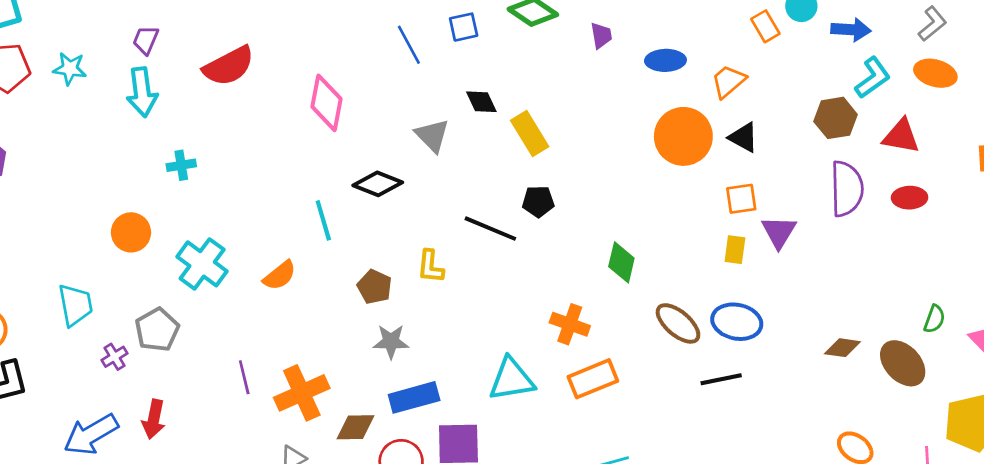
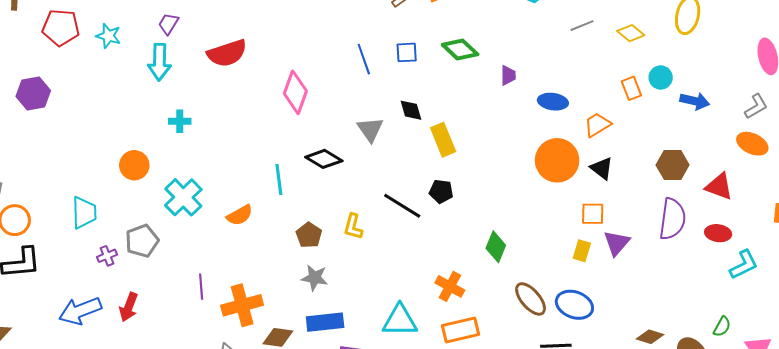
cyan L-shape: (873, 78) -> (744, 265), moved

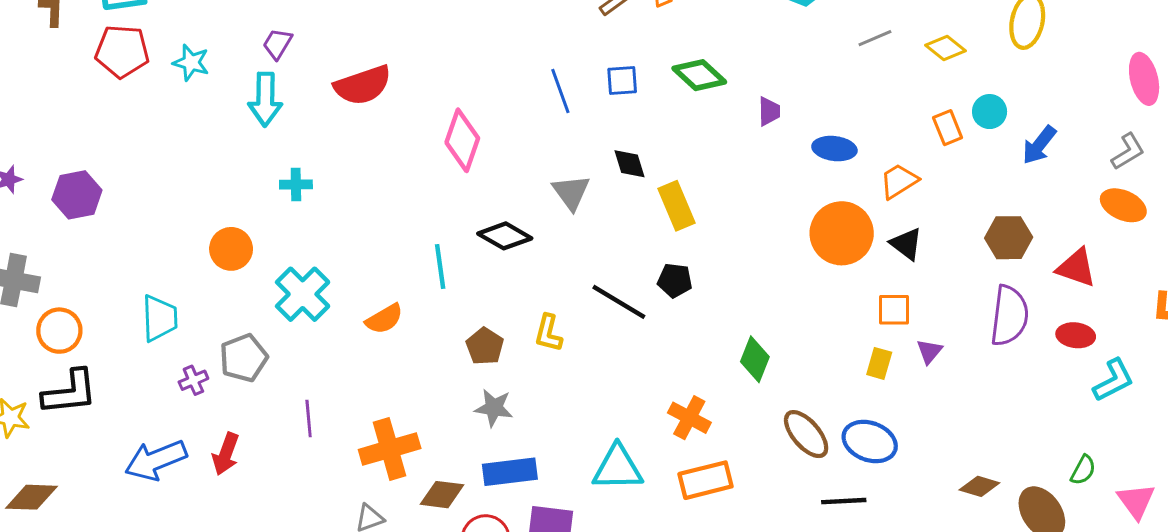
purple hexagon: (33, 94) -> (77, 195), moved
blue arrow: (695, 101) -> (1039, 145), turned 116
purple triangle: (617, 243) -> (929, 351), size x0.7
purple line: (201, 287) -> (309, 419), moved

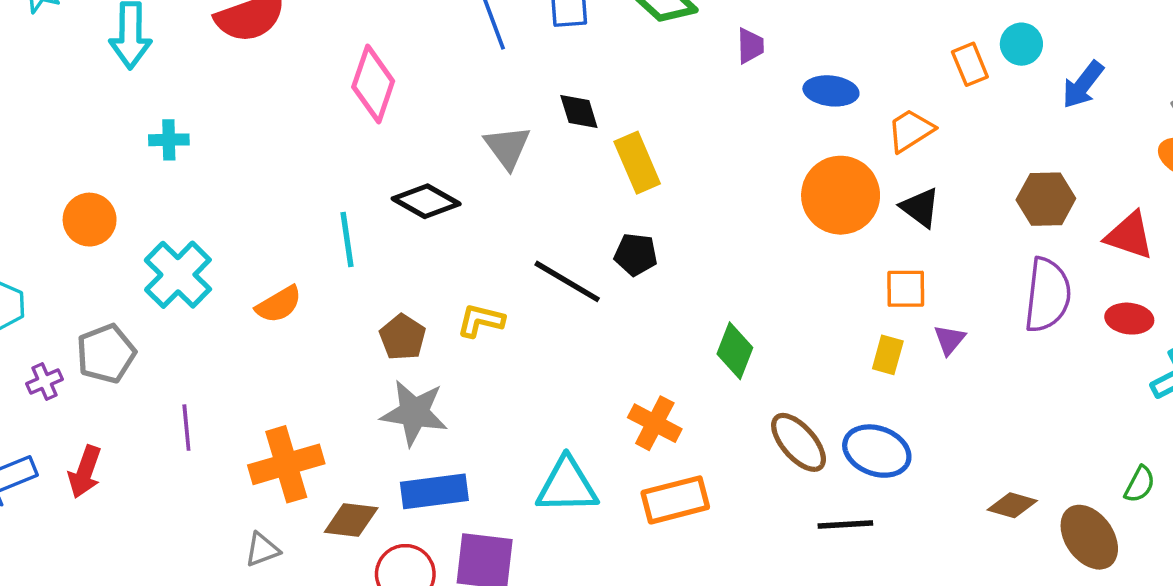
yellow L-shape: (548, 333) -> (481, 321), turned 90
gray star: (494, 408) -> (414, 413), size x1.4

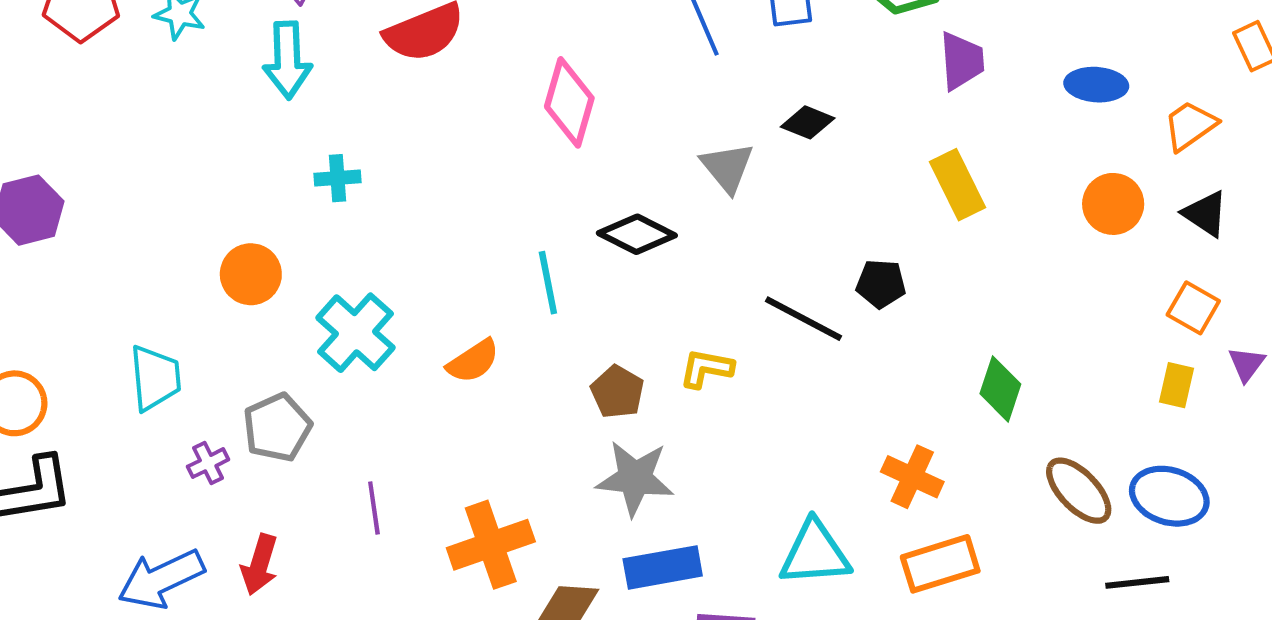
purple trapezoid: (750, 46) -> (962, 61), moved, size x1.4
black diamond: (579, 111) -> (808, 122), turned -48
yellow rectangle: (637, 163) -> (958, 185), moved
orange circle: (841, 195) -> (1113, 204), size x0.7
orange square: (906, 289) -> (1193, 308), turned 33

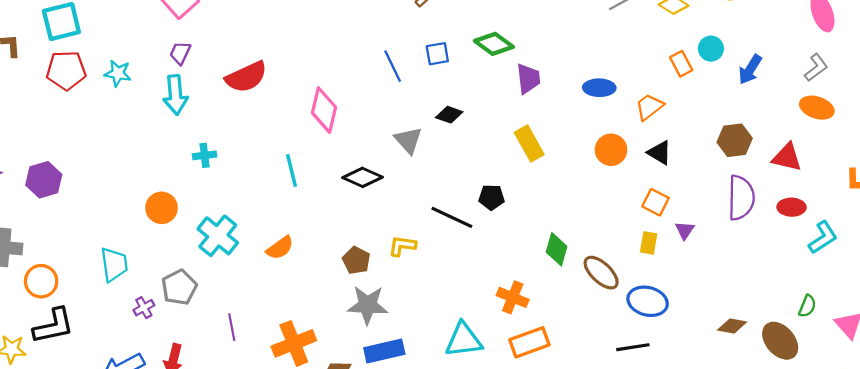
cyan line: (548, 283) -> (292, 170), moved
brown ellipse: (1079, 491) -> (601, 273), moved

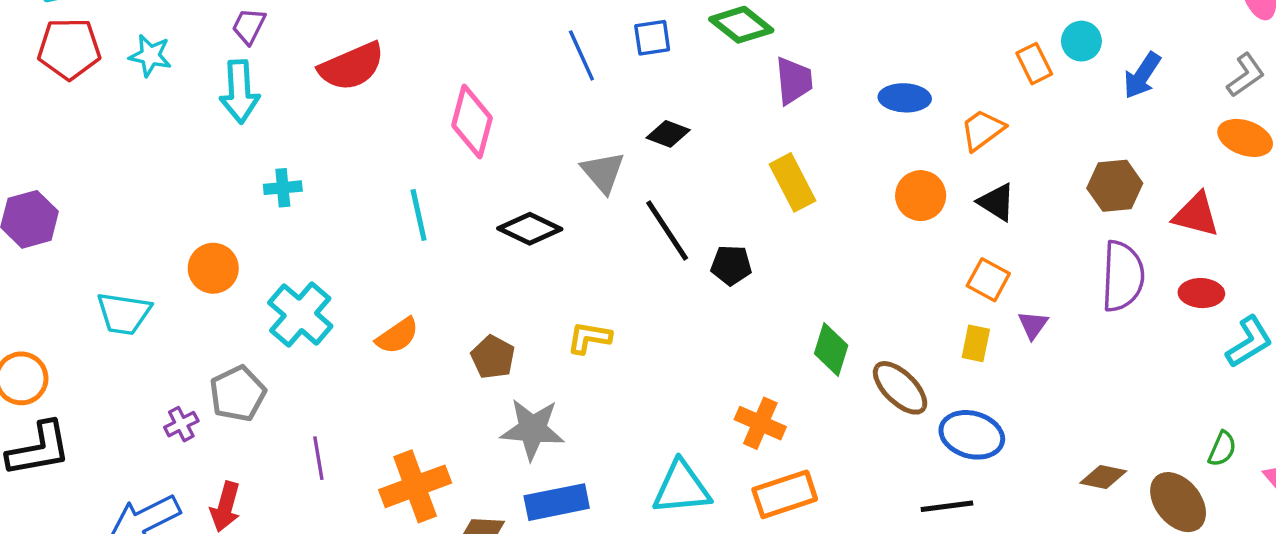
black line: (452, 217) -> (667, 231), moved, turned 30
brown pentagon: (356, 260) -> (493, 357), moved
cyan trapezoid: (114, 264) -> (124, 314), moved, turned 105

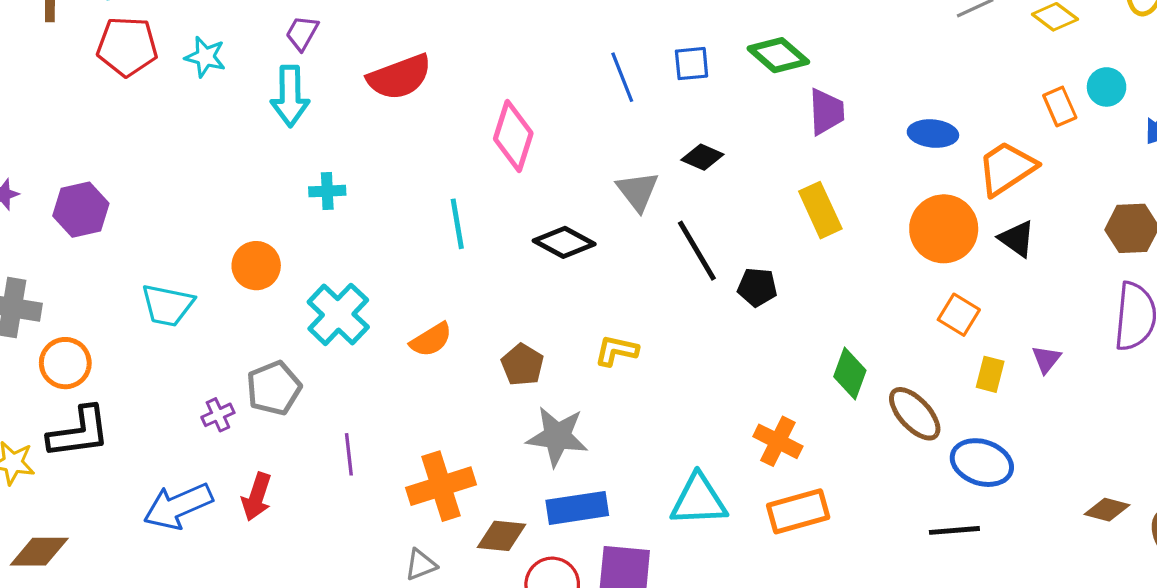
orange trapezoid: (982, 130) -> (1007, 168), size x1.4
orange circle: (921, 196) -> (944, 229), size x1.4
orange square: (988, 280) -> (959, 315), moved

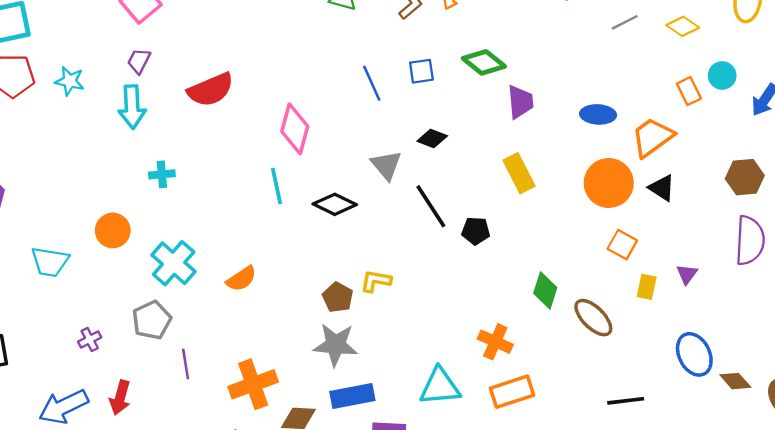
cyan line: (457, 224) -> (277, 186), moved
brown pentagon: (522, 365) -> (338, 297), moved
gray pentagon: (274, 388) -> (152, 320), moved
blue ellipse: (982, 463) -> (694, 354), moved, turned 48
brown diamond: (1107, 510) -> (735, 381), turned 36

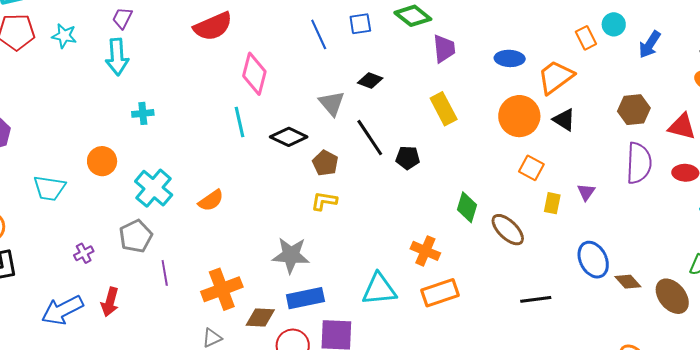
red semicircle: (211, 90) -> (213, 26), moved
brown pentagon: (338, 297) -> (325, 163), moved

